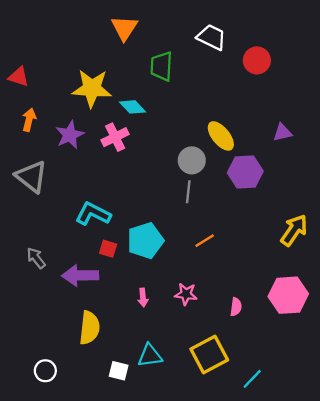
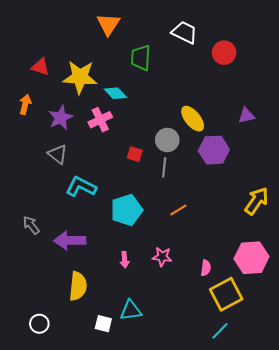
red triangle: (19, 77) -> (40, 67), moved
gray triangle: (31, 177) -> (58, 154), moved, size x0.7
red square: (108, 249) -> (135, 154), moved
yellow square: (209, 354) -> (226, 294), moved

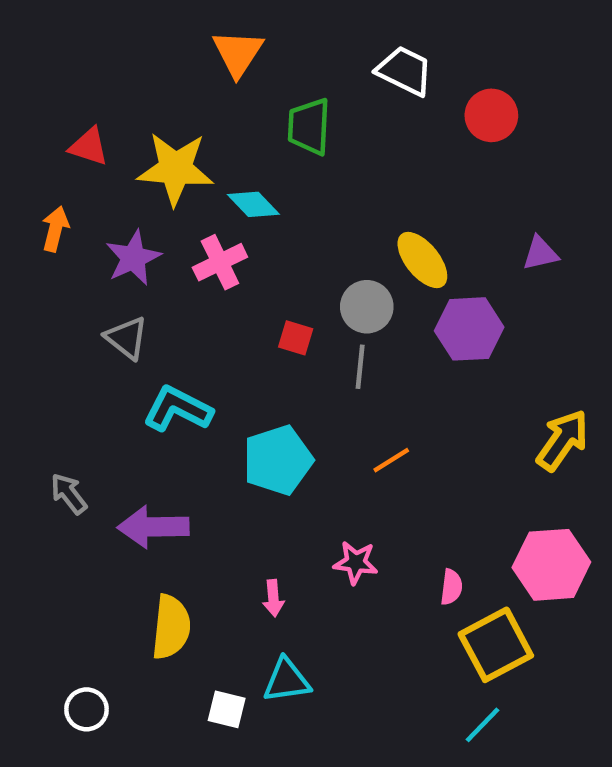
pink arrow: (125, 260) -> (273, 598), moved

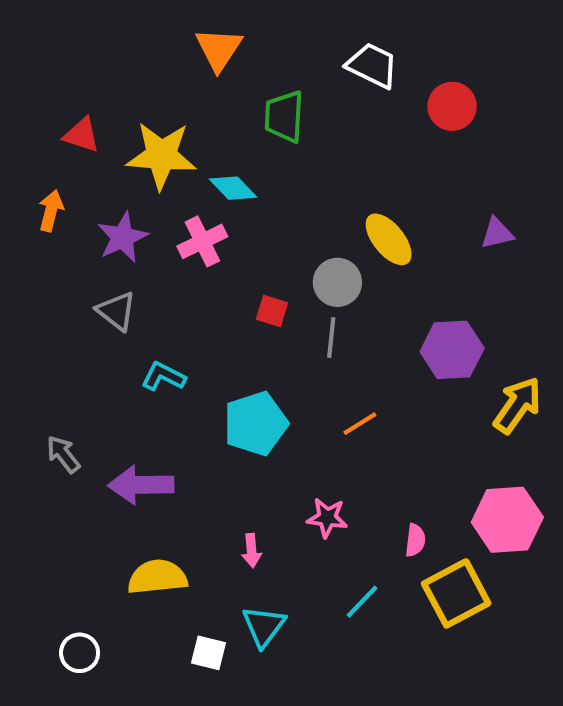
purple hexagon: (469, 329) -> (452, 350), moved
cyan L-shape: (178, 409) -> (163, 376), size x0.7
yellow semicircle: (171, 627) -> (157, 577), turned -102
cyan triangle: (287, 680) -> (264, 626), turned -45
cyan line: (482, 725) -> (362, 602), moved

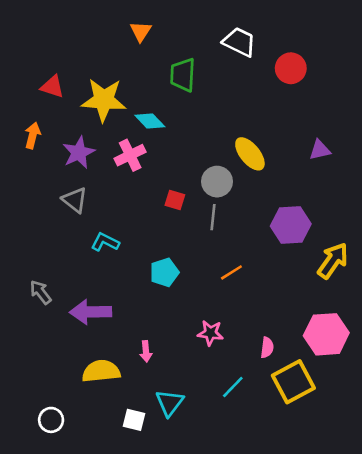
orange triangle: (219, 49) -> (141, 31), size x0.7
cyan pentagon: (256, 424) -> (164, 272), size x0.7
pink arrow: (251, 550) -> (146, 351), moved

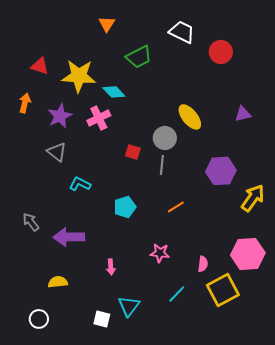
green trapezoid: (183, 75) -> (139, 57), turned -120
yellow semicircle: (101, 371) -> (58, 282), moved, size x0.7

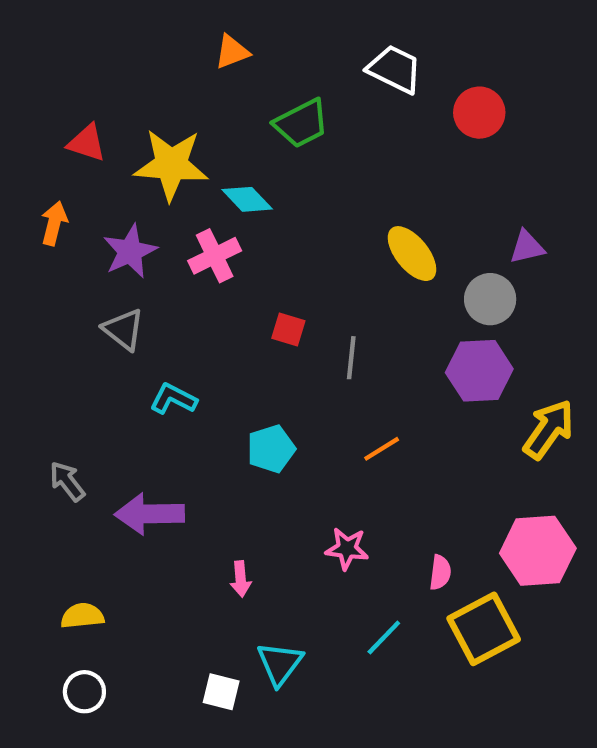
orange triangle: (107, 24) -> (232, 52), turned 36
gray circle: (165, 138) -> (490, 299), moved
yellow semicircle: (58, 282) -> (82, 616), moved

